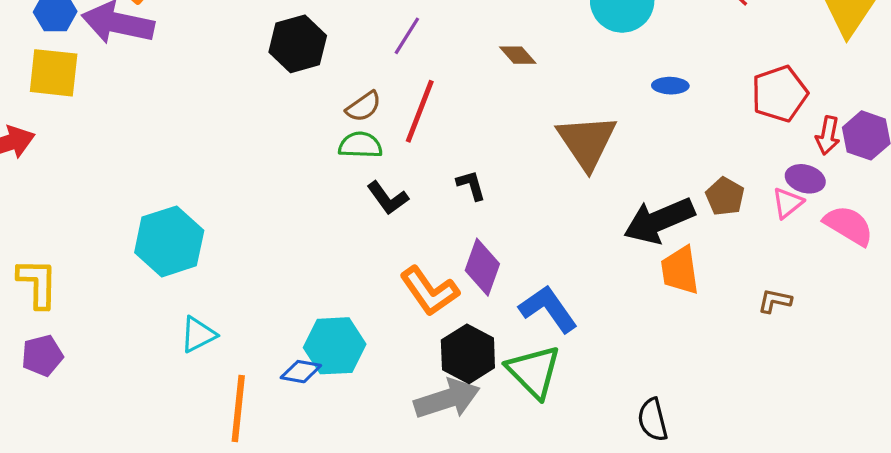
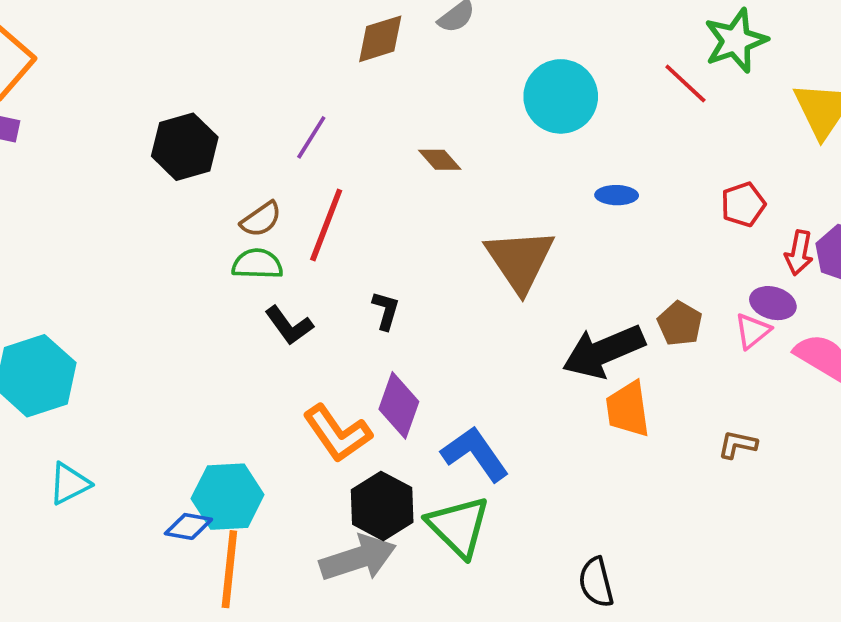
red pentagon: (780, 94) -> (743, 204), size x0.7
black L-shape: (471, 185) -> (386, 311), turned 32
orange line: (238, 408) -> (229, 569), moved

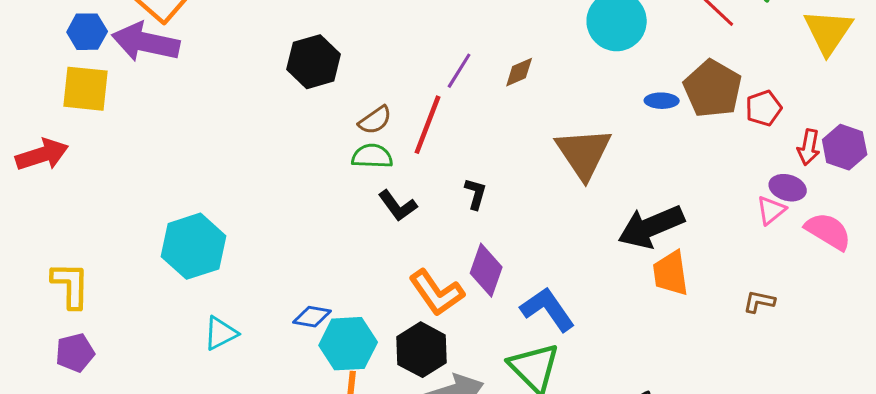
purple line: (311, 137) -> (459, 71), moved
brown diamond: (440, 160) -> (519, 72), turned -72
brown pentagon: (680, 324) -> (713, 89), moved, size x1.6
black hexagon: (382, 506) -> (422, 350), moved
blue diamond: (188, 526) -> (312, 317), moved

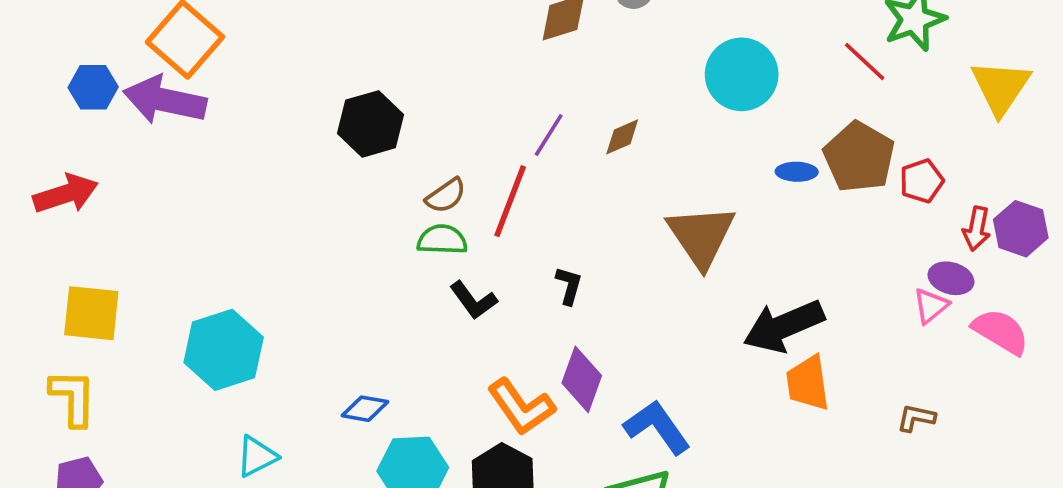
yellow square: (86, 89) -> (91, 313), moved
red arrow: (42, 155) -> (66, 194), moved
blue diamond: (312, 317) -> (365, 409), moved

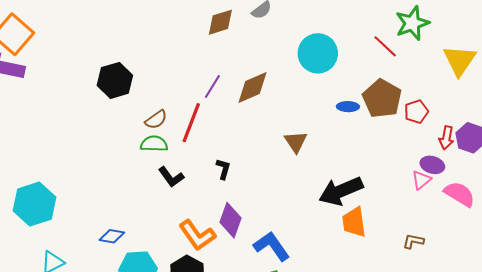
brown diamond: (622, 137) -> (253, 88), size x1.6
brown triangle: (701, 236) -> (296, 142), size x0.6

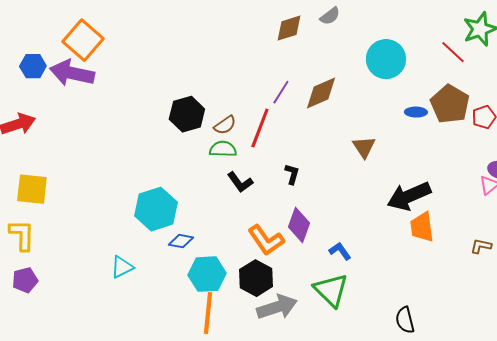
black hexagon: (115, 80) -> (187, 114), moved
cyan hexagon: (35, 204) -> (156, 209), moved
blue L-shape: (272, 246) -> (340, 251), size x0.6

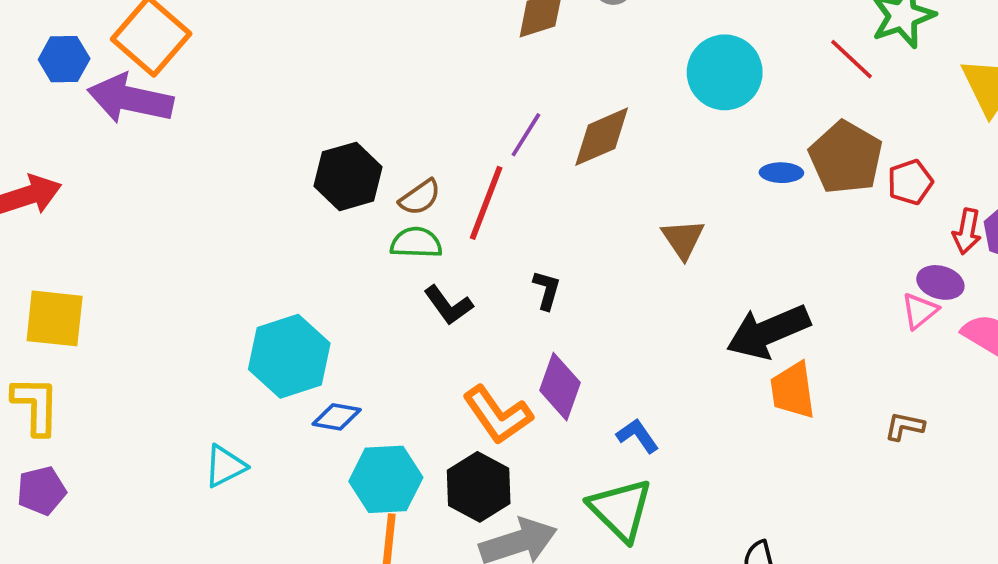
blue hexagon: (33, 66) -> (64, 59), moved

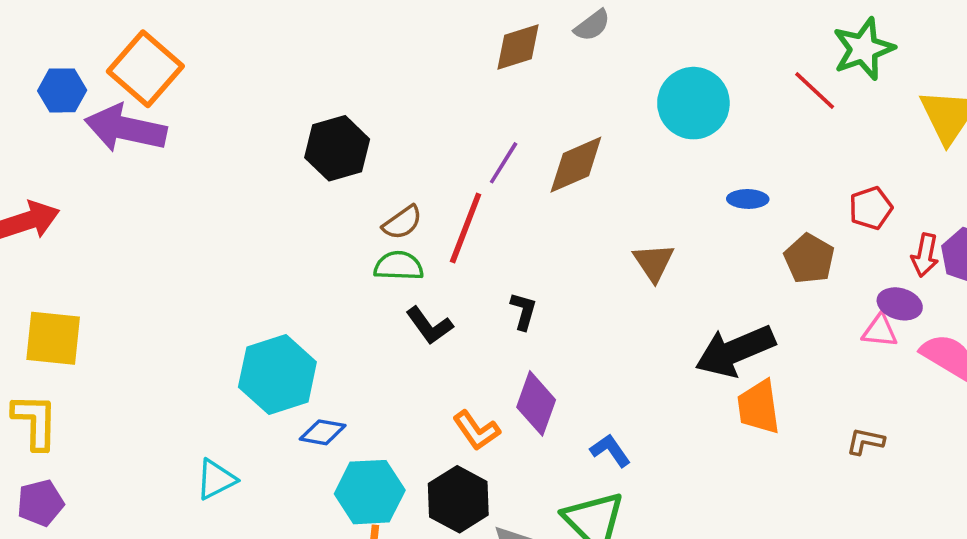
brown pentagon: (846, 158) -> (809, 259), moved, size x0.7
black hexagon: (348, 176) -> (337, 148), moved
pink triangle: (920, 311) -> (880, 331), turned 45
orange L-shape: (498, 415) -> (476, 431), size x0.7

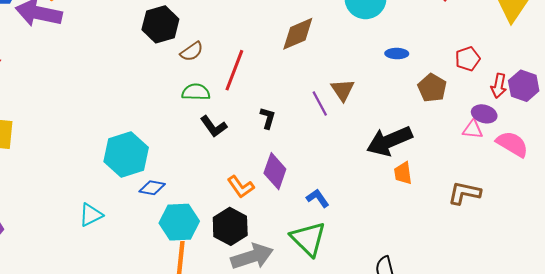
purple line: (504, 163) -> (320, 103), moved, turned -60
brown semicircle: (402, 223) -> (192, 51), moved
orange trapezoid: (759, 407) -> (403, 173), size x0.7
brown L-shape: (865, 441) -> (464, 193), size x1.5

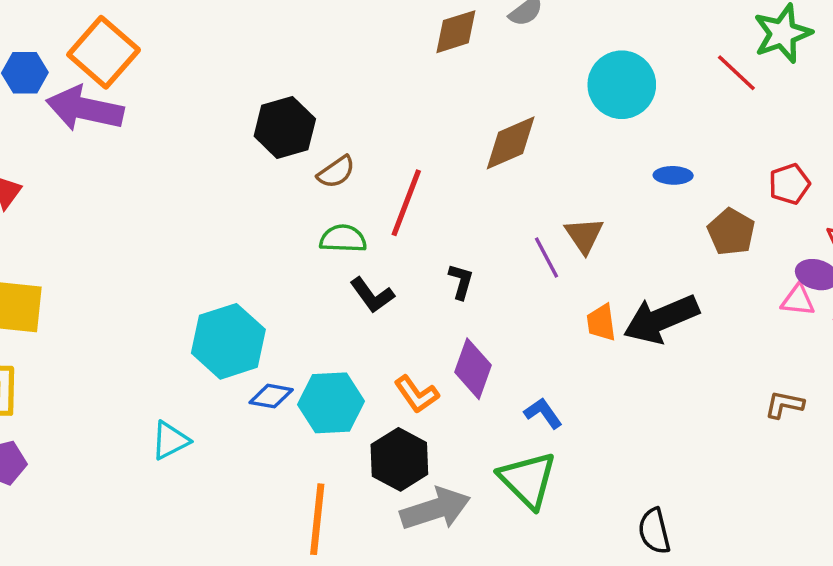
orange trapezoid: (403, 173) -> (601, 322), moved
brown L-shape: (464, 193) -> (784, 405), size x0.7
cyan hexagon: (179, 222) -> (331, 403), moved

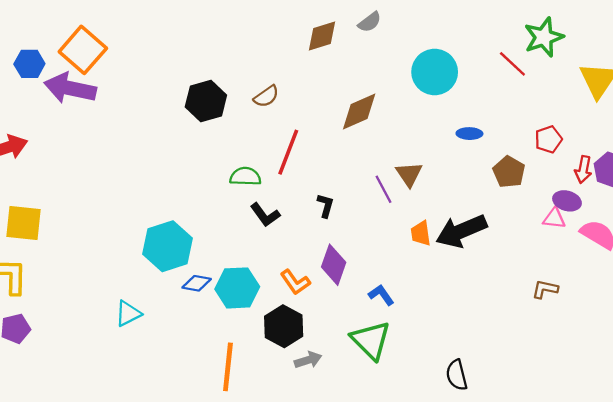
brown semicircle: (336, 172) -> (266, 96), moved
gray arrow: (435, 509) -> (308, 360), size x0.6

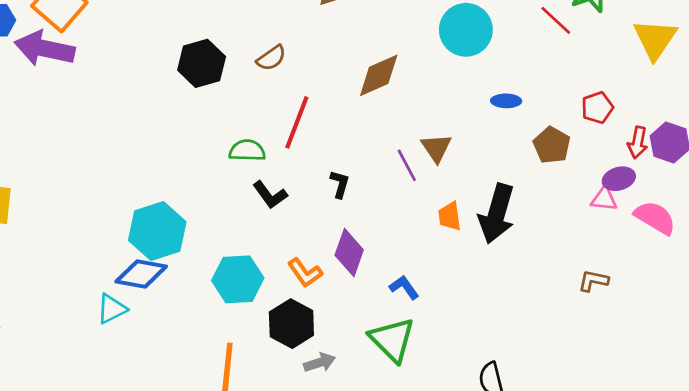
purple ellipse: (567, 201) -> (619, 179), turned -32
black arrow: (461, 231) -> (497, 214), turned -51
blue diamond: (197, 283) -> (141, 274), moved, size x1.5

